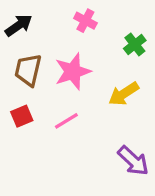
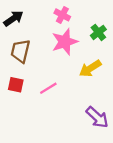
pink star: (73, 72) -> (65, 42), moved
red square: (22, 116) -> (16, 85), turned 35

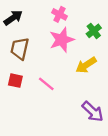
pink line: (48, 88) -> (46, 84), turned 70

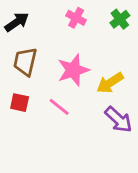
green cross: (94, 31) -> (120, 19), moved
pink star: (62, 40) -> (73, 70), moved
purple arrow: (93, 111) -> (118, 120), moved

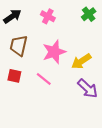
pink cross: (76, 18) -> (48, 16), moved

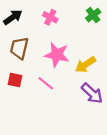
pink star: (54, 52) -> (57, 55), turned 30

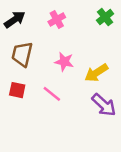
pink cross: (50, 17) -> (57, 20), turned 32
pink star: (57, 55) -> (64, 62), size x0.7

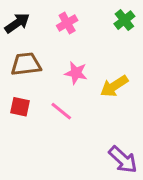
brown trapezoid: (22, 54) -> (26, 64), turned 70
purple arrow: (104, 105) -> (123, 160), moved

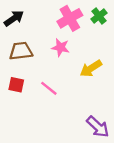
pink cross: (67, 23) -> (70, 18), moved, size x1.5
pink star: (76, 73) -> (60, 47), moved

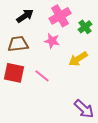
green cross: (99, 16) -> (85, 27), moved
black arrow: (14, 18) -> (25, 16), moved
red square: (16, 85) -> (14, 73), size x1.5

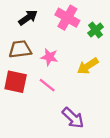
pink cross: (60, 16) -> (67, 18), turned -30
pink star: (52, 41) -> (49, 57), moved
purple arrow: (84, 109) -> (73, 118), moved

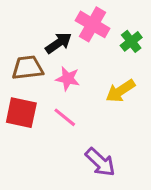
black arrow: (28, 18) -> (58, 43), moved

